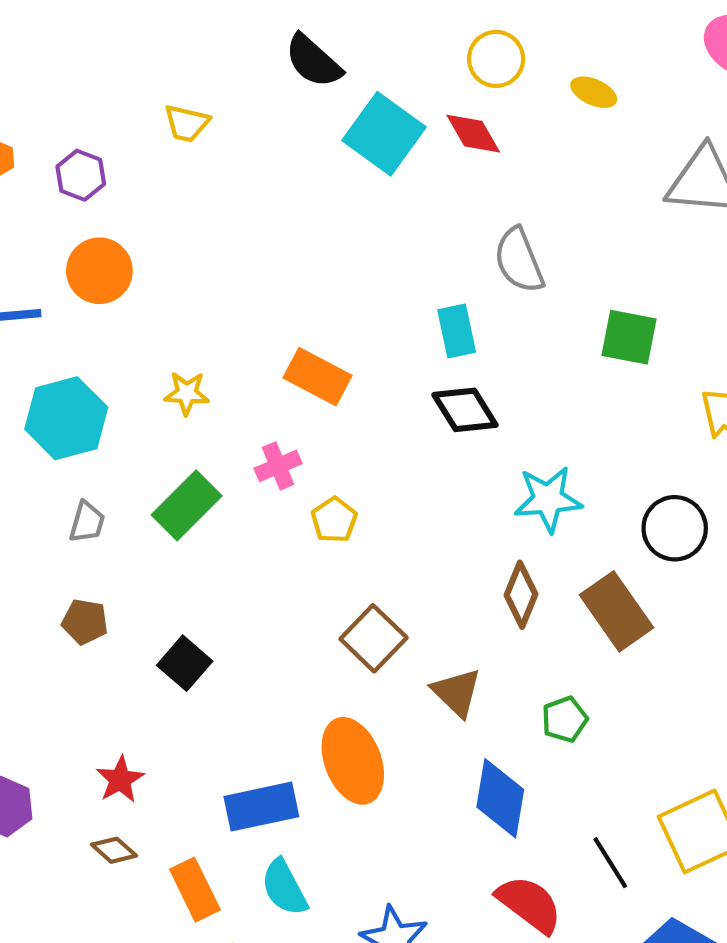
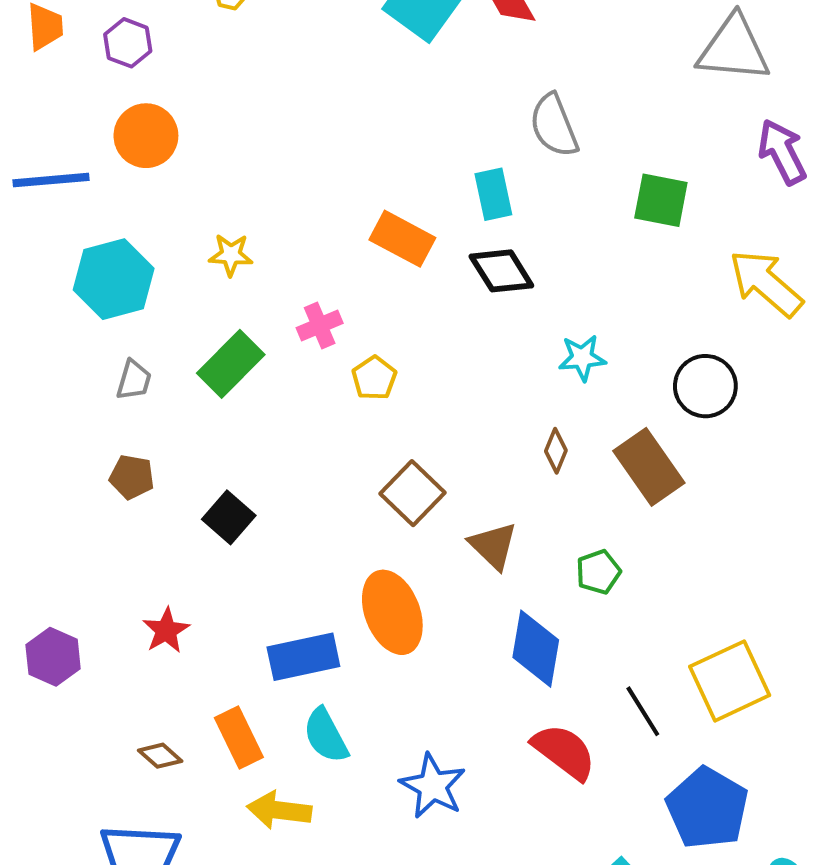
orange rectangle: (317, 377) -> (402, 239), moved
cyan star: (548, 499) -> (582, 358), size x0.7
brown diamond: (521, 595) -> (556, 451), size x0.7
brown diamond: (114, 850) -> (160, 756), moved

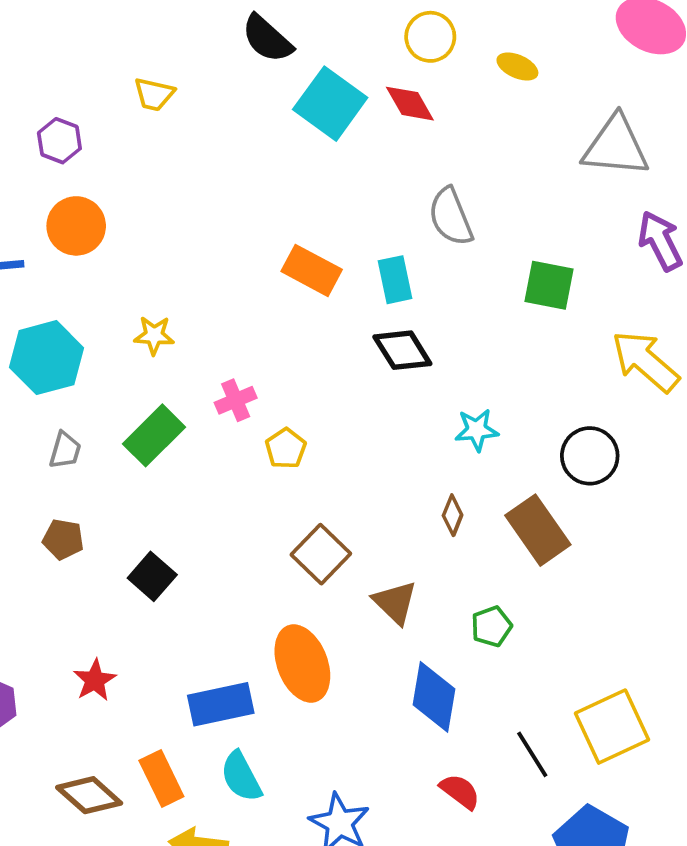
orange rectangle: (402, 239) -> (312, 270), moved
red semicircle: (564, 752) -> (460, 791), size x0.7
brown diamond: (160, 756) -> (89, 795), size x1.6

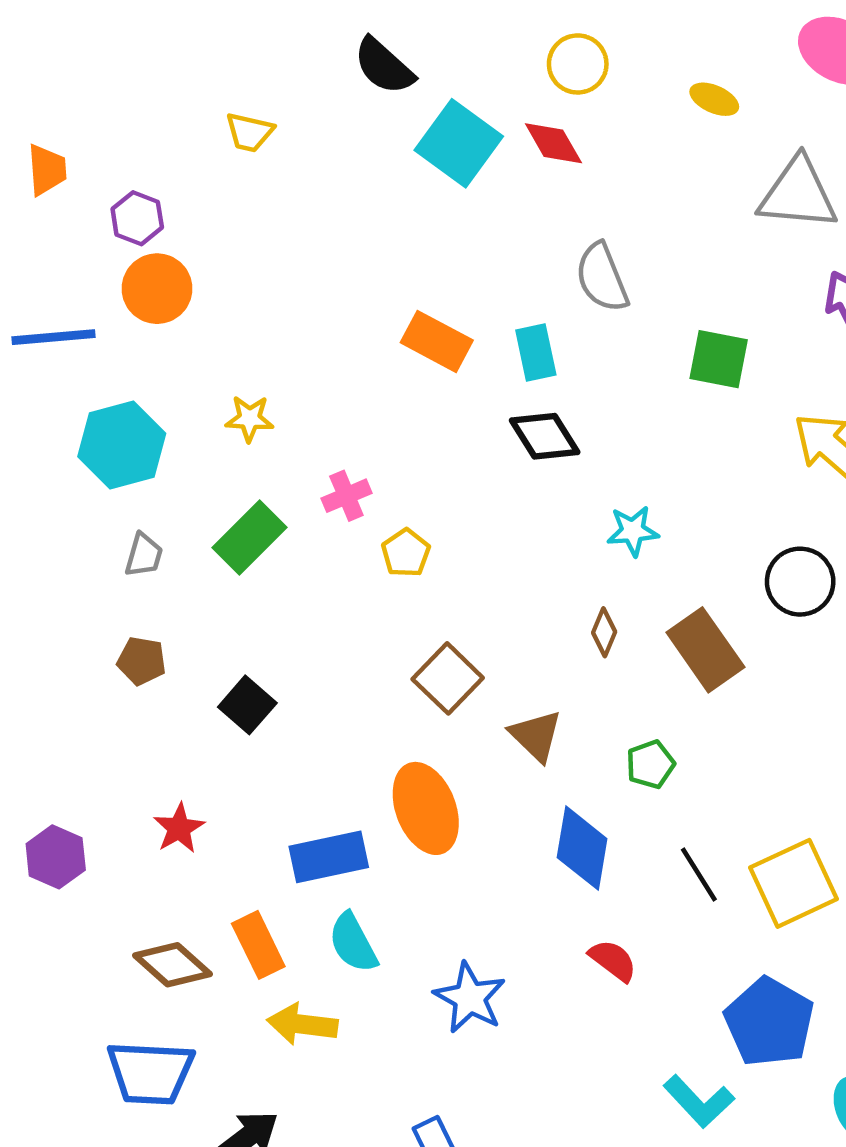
yellow ellipse: (517, 66) -> (714, 99), moved
purple hexagon: (59, 141) -> (137, 218), moved
black circle: (590, 456) -> (800, 582), moved
black line: (532, 754) -> (699, 874), moved

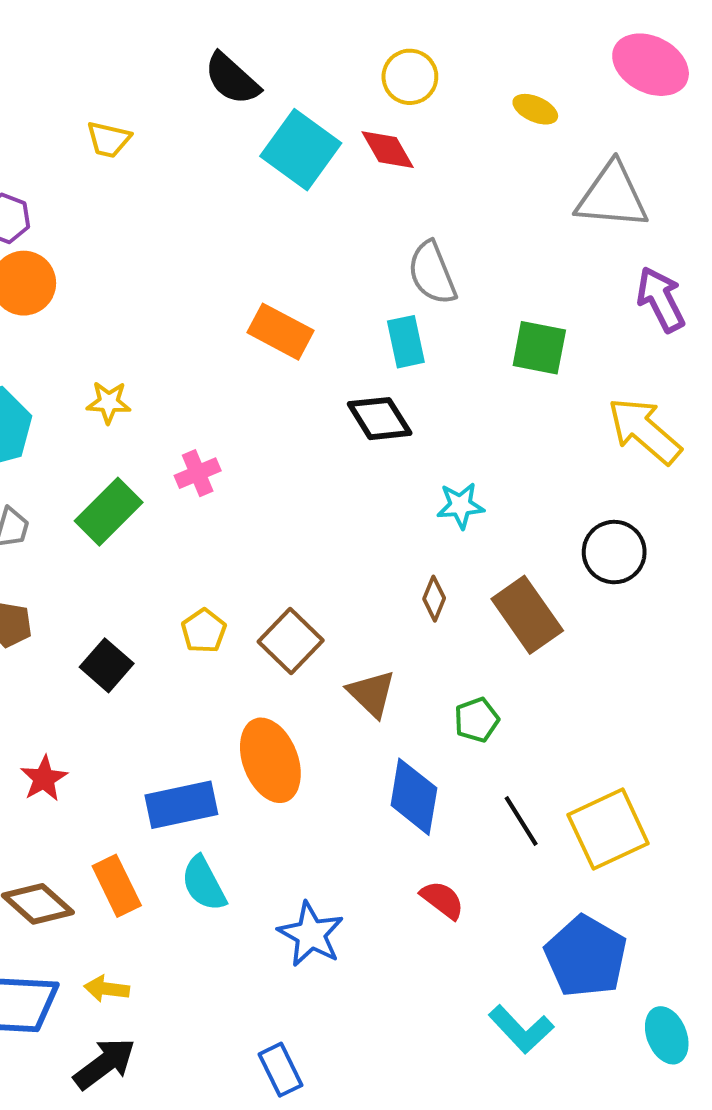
cyan rectangle: (536, 353) -> (406, 342), moved
yellow pentagon: (406, 553) -> (204, 631), moved
yellow arrow: (302, 1024) -> (107, 989), moved, size x0.7

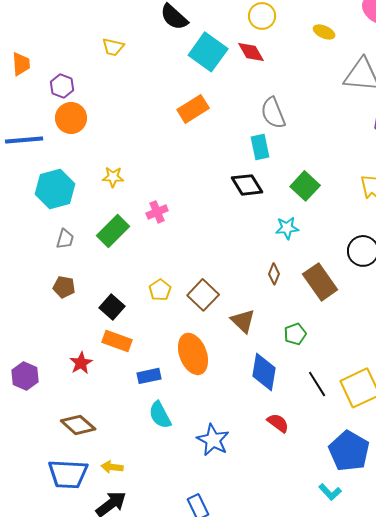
orange rectangle: (280, 332) -> (193, 109), moved, turned -60
green square: (539, 348) -> (305, 186), moved, turned 32
blue rectangle: (181, 805) -> (149, 376), size x0.7
orange rectangle: (117, 886) -> (117, 341), moved, turned -44
cyan L-shape: (521, 1029) -> (330, 492), moved, size x0.7

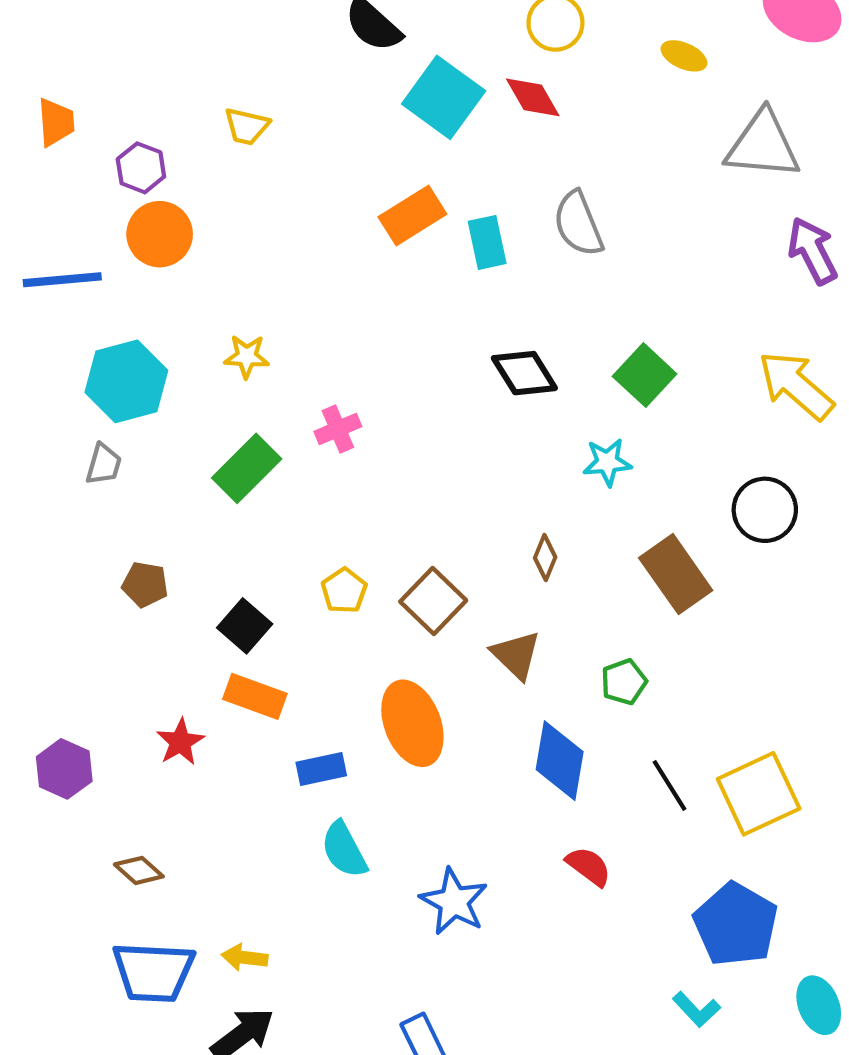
yellow trapezoid: (113, 47) -> (247, 126), moved
cyan rectangle: (260, 147) -> (487, 242), moved
gray trapezoid: (65, 239) -> (104, 464), moved
brown diamond: (274, 274) -> (545, 557), moved
brown diamond: (78, 425) -> (139, 870), moved, size x0.7

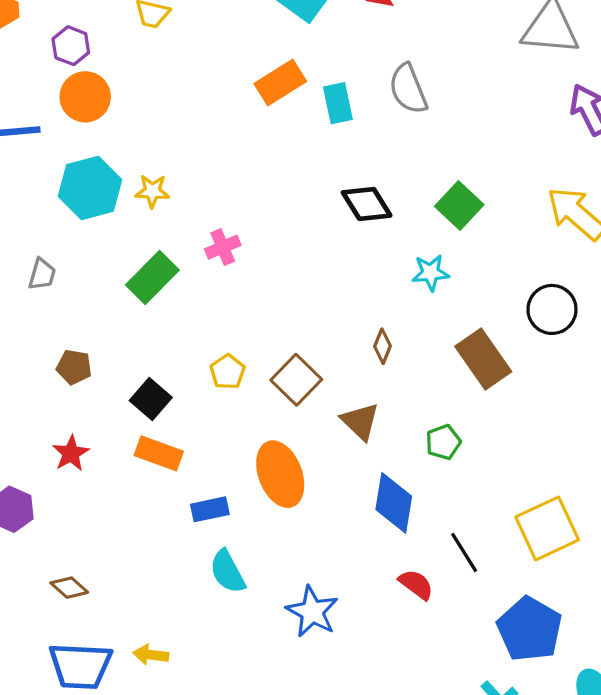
cyan hexagon: (126, 381) -> (90, 188), moved
red star: (180, 742) -> (71, 453), moved
black line: (669, 785) -> (464, 552), moved

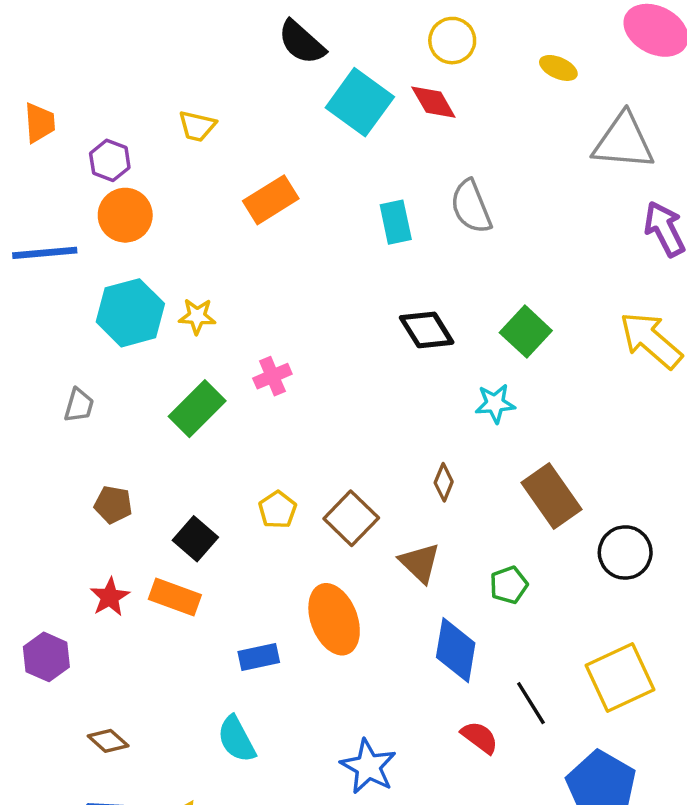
orange rectangle: (280, 82) -> (271, 200), moved
black circle: (552, 309) -> (625, 552), moved
orange rectangle: (159, 453) -> (175, 597), moved
cyan semicircle: (227, 572) -> (236, 739), moved

